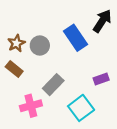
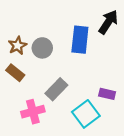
blue rectangle: (76, 38) -> (80, 40), turned 40
purple rectangle: (101, 79) -> (107, 94), moved, turned 32

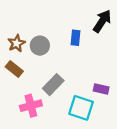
blue rectangle: (80, 40) -> (75, 38), size x0.6
cyan square: (86, 114) -> (81, 108), turned -35

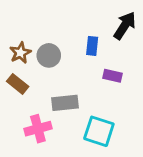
gray rectangle: (53, 85) -> (65, 103), turned 40
purple rectangle: (101, 89) -> (113, 76), moved

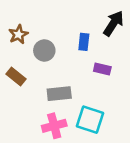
brown star: (20, 53) -> (18, 34), moved
pink cross: (38, 129) -> (54, 126), moved

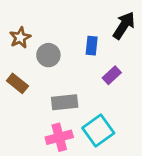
purple rectangle: (102, 69) -> (112, 75), turned -56
cyan square: (90, 120) -> (98, 131), turned 36

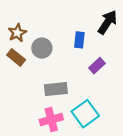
brown rectangle: (17, 83) -> (16, 57), moved

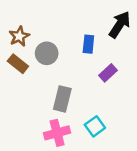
gray rectangle: (56, 89) -> (62, 99), turned -70
cyan square: (85, 114) -> (95, 126), size x0.7

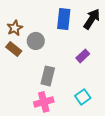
blue rectangle: (88, 44) -> (64, 19), moved, size x1.5
cyan square: (95, 126) -> (83, 97), moved

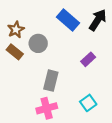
blue rectangle: (64, 19) -> (68, 20), turned -55

